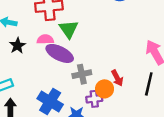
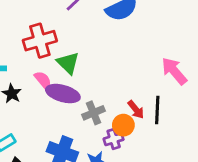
pink semicircle: (45, 39) -> (43, 80), turned 63
black line: (149, 84) -> (157, 110), moved

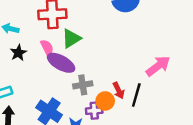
green triangle: (68, 63) -> (71, 38), turned 30
pink arrow: (174, 71) -> (158, 66), turned 80

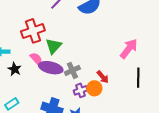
gray cross: (83, 85) -> (72, 70), moved
black line: (136, 95) -> (138, 78), moved
purple cross: (94, 111) -> (81, 90), moved

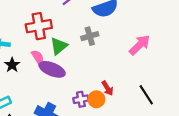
pink arrow: (129, 49) -> (140, 45), moved
gray cross: (72, 70) -> (90, 36), moved
black line: (138, 78) -> (146, 95), turned -42

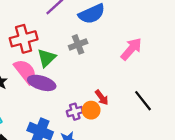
pink semicircle: (38, 57) -> (25, 72), size x1.6

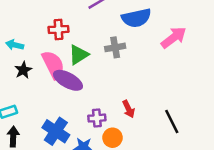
red cross: (24, 39) -> (58, 29), size x0.7
pink arrow: (131, 49) -> (174, 37), moved
orange circle: (91, 110) -> (112, 138), moved

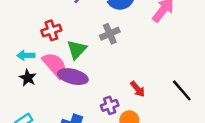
cyan arrow: (15, 45) -> (26, 55), moved

